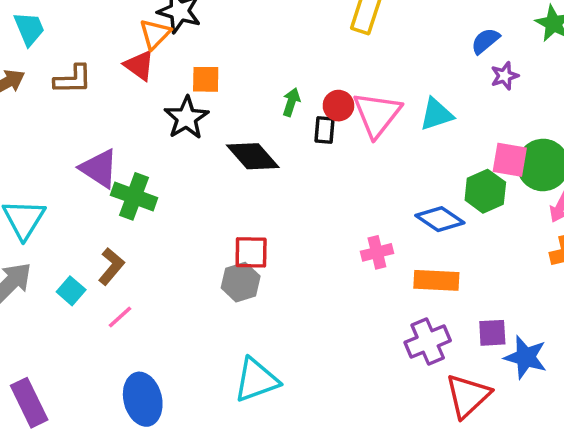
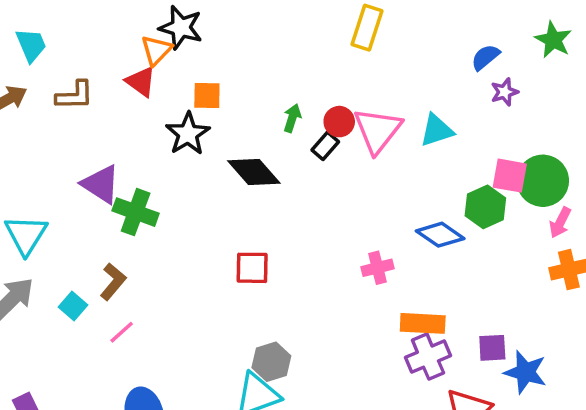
black rectangle: (325, 130) -> (325, 146), turned 36
orange rectangle: (436, 280) -> (423, 323), moved
gray hexagon: (241, 282) -> (271, 362), moved

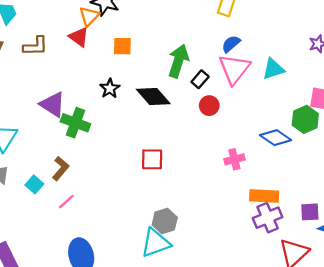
blue semicircle: (485, 57) -> (231, 44), moved
green arrow: (292, 118) -> (178, 61), size x1.8
red circle: (339, 122) -> (209, 106), moved
black star: (188, 134) -> (110, 88), moved, size x0.7

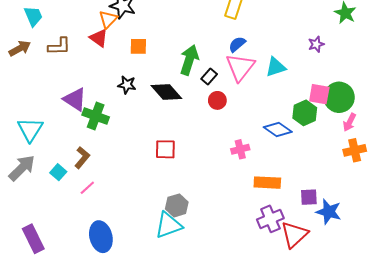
black star: (110, 88) -> (127, 85), turned -30
purple cross: (268, 218) -> (270, 219), moved

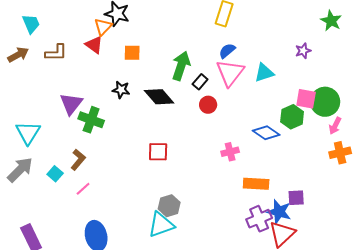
purple triangle: (75, 99) -> (71, 104), turned 35
blue star: (329, 212) -> (279, 212), moved

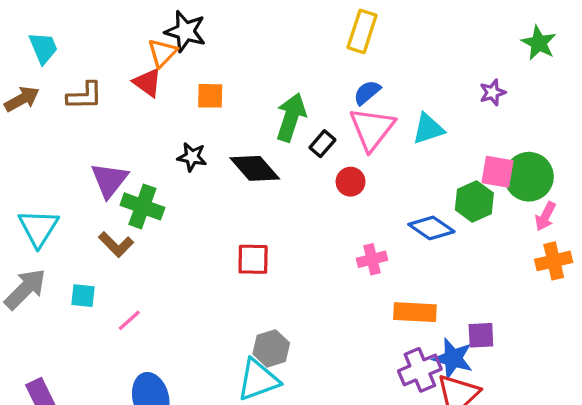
red circle: (208, 105) -> (351, 182), moved
brown L-shape: (78, 160) -> (116, 244), moved, turned 95
cyan square: (55, 174) -> (83, 296), turned -35

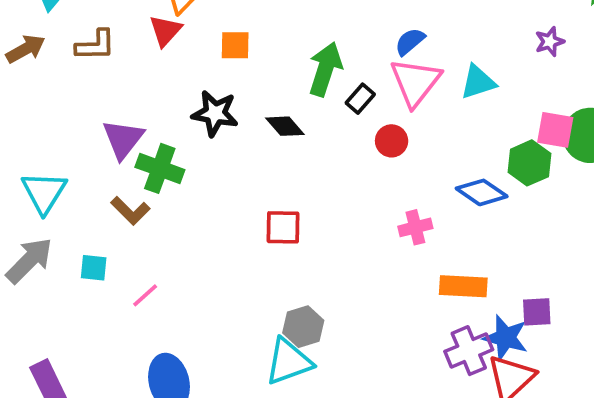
red triangle: (147, 83) -> (165, 31), turned 36
black star: (192, 157) -> (215, 113), size x1.4
black diamond: (255, 168) -> (285, 126), size x0.7

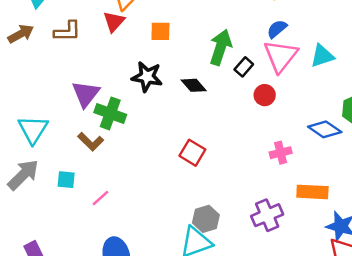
red square: (283, 227) -> (192, 153), turned 30
purple cross: (469, 351) -> (267, 215), moved

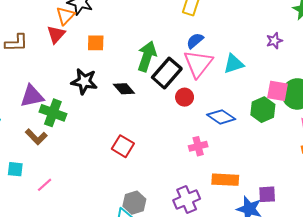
black rectangle: (244, 67) -> (167, 73), size x1.8
purple triangle: (86, 94) -> (32, 96), turned 40
blue diamond: (325, 129) -> (221, 117), moved

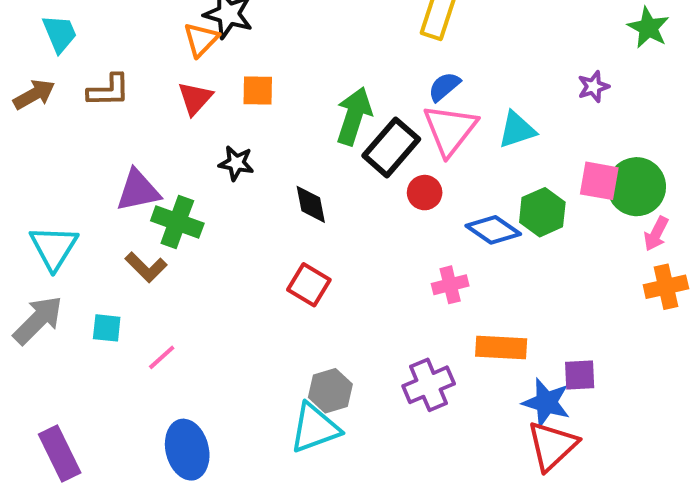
red triangle: (56, 34) -> (195, 98), moved
black star: (84, 81) -> (236, 163), size x0.7
black diamond: (124, 89) -> (311, 204), moved, turned 30
green hexagon: (263, 110) -> (542, 212), moved

